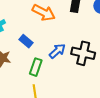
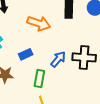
blue rectangle: (26, 41) -> (26, 54), turned -56

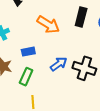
green rectangle: (39, 78) -> (26, 77), moved

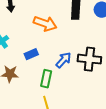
green rectangle: (26, 77) -> (46, 79), moved

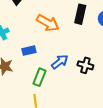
black cross: (89, 59) -> (85, 65), size x0.7

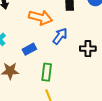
blue arrow: (60, 62) -> (60, 36), moved

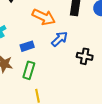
green rectangle: (47, 72) -> (29, 70), moved

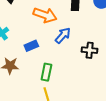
green rectangle: (29, 70) -> (46, 72), moved

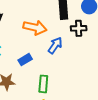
black cross: (90, 50) -> (79, 28), moved

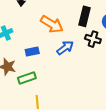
green rectangle: (43, 84) -> (27, 78), moved, turned 48

